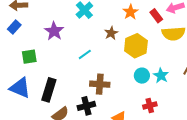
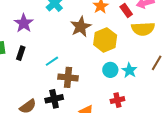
brown star: (111, 33) -> (81, 27), size x1.5
cyan line: (85, 54) -> (52, 61), moved
black rectangle: (49, 90) -> (21, 53), moved, size x0.6

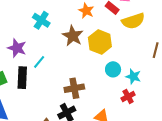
black rectangle: (21, 53) -> (22, 78), size x1.5
cyan line: (52, 61) -> (39, 62), moved
cyan star: (129, 70) -> (133, 77), moved

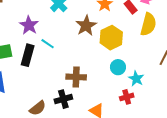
yellow semicircle: (133, 21) -> (148, 24), turned -70
cyan line: (39, 62) -> (48, 44), turned 72

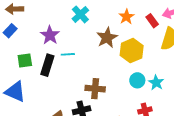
cyan line: (48, 44) -> (68, 54), turned -40
cyan star: (136, 79) -> (156, 83), moved

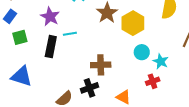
green square: (25, 60) -> (20, 37), moved
cyan star: (156, 83) -> (161, 61), moved

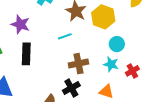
cyan line: (70, 34) -> (65, 36), moved
cyan star: (161, 61) -> (111, 64), moved

